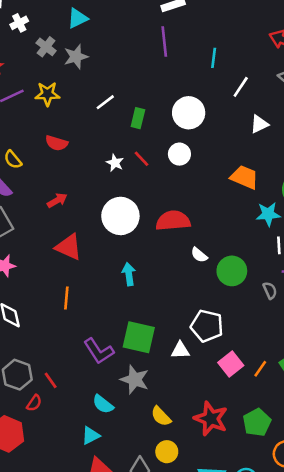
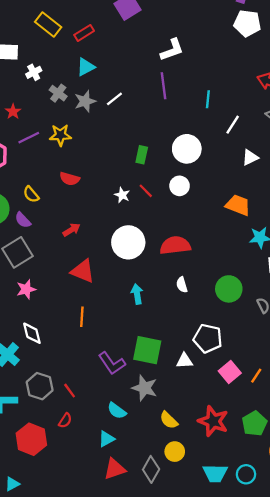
white line: (105, 102) -> (114, 99), moved
white semicircle: (199, 255) -> (182, 285), moved, turned 35
red semicircle: (34, 403) -> (65, 421), moved

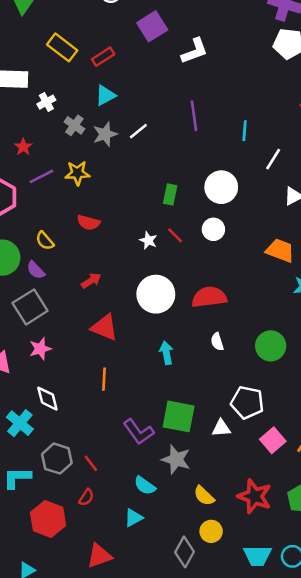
white L-shape: (172, 50) -> (195, 51), moved
red triangle: (115, 469) -> (99, 556), moved

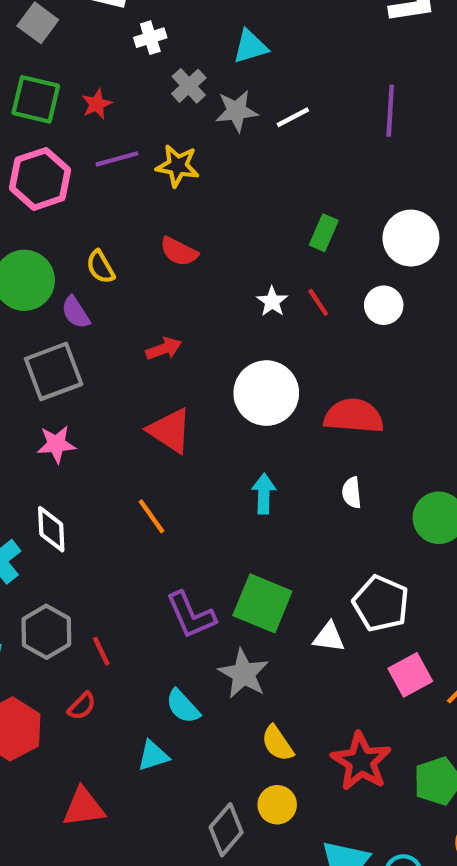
orange line: (104, 379) -> (151, 516), turned -50

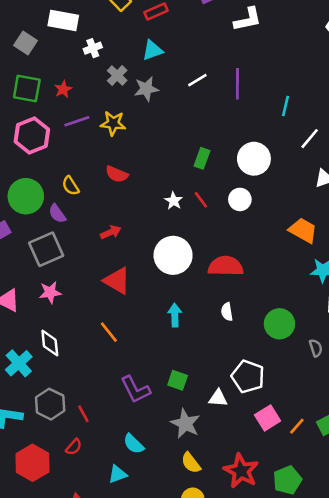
white line: (293, 117) -> (197, 80), moved
green square: (262, 603) -> (178, 380), size x0.6
gray star: (244, 674) -> (185, 424), moved

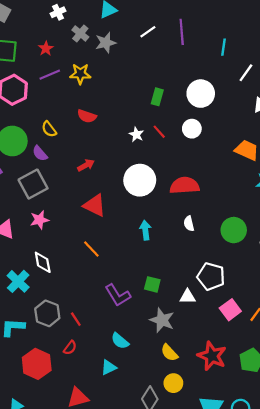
red star: (63, 89) -> (46, 49), moved

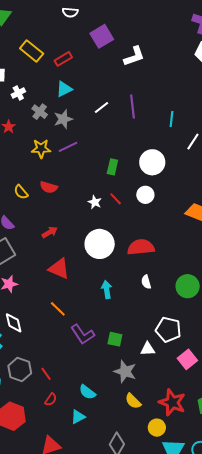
purple line: (50, 75) -> (68, 147), moved
yellow semicircle: (49, 129) -> (21, 192), moved
purple L-shape: (118, 295) -> (82, 334), moved
red semicircle: (70, 348) -> (51, 400), moved
yellow circle: (173, 383) -> (157, 428), moved

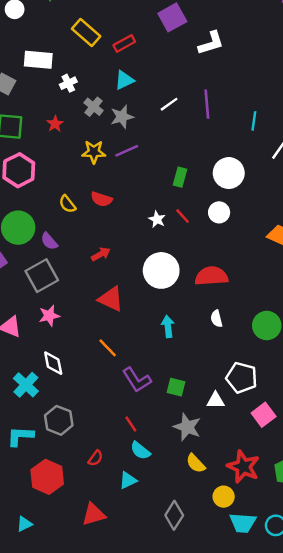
red line: (46, 374) -> (131, 424), moved

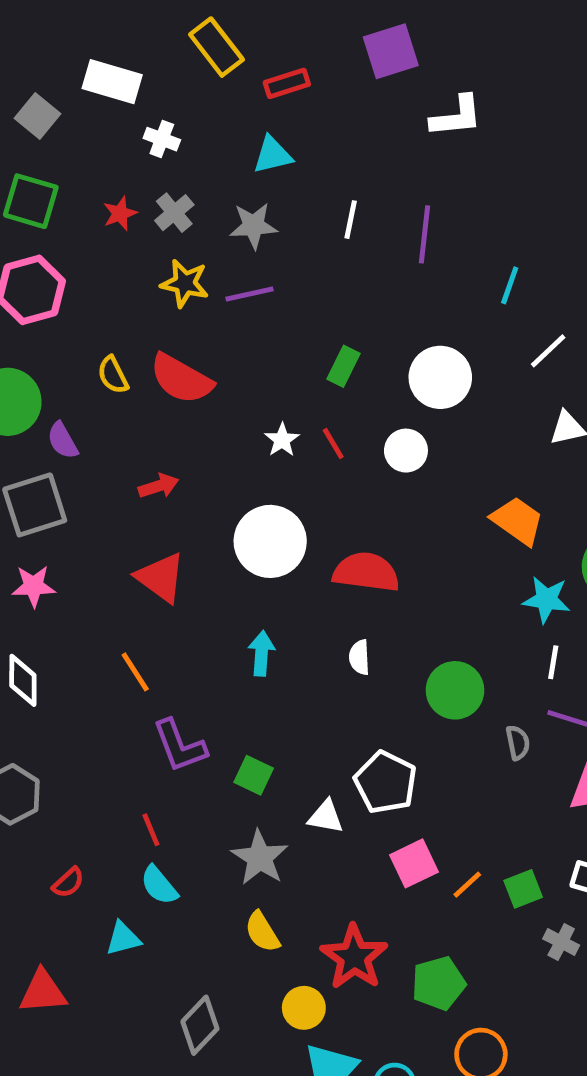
white cross: (68, 83) -> (162, 139), turned 35
white line: (169, 104) -> (351, 220), turned -54
gray cross: (93, 107) -> (174, 213), moved
red semicircle: (101, 199) -> (181, 379), size x1.5

